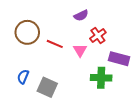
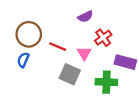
blue semicircle: (23, 77) -> (23, 60), moved
gray square: (47, 87) -> (70, 74), moved

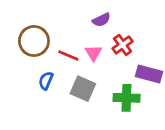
pink triangle: (84, 53) -> (93, 53), moved
blue semicircle: (23, 60) -> (46, 81), moved

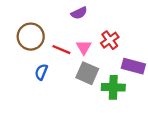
purple semicircle: (101, 20) -> (79, 13), moved
gray square: (83, 89) -> (87, 73), moved

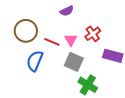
blue semicircle: (41, 72) -> (35, 61), size x1.5
green cross: (113, 87) -> (88, 85), moved, turned 30

